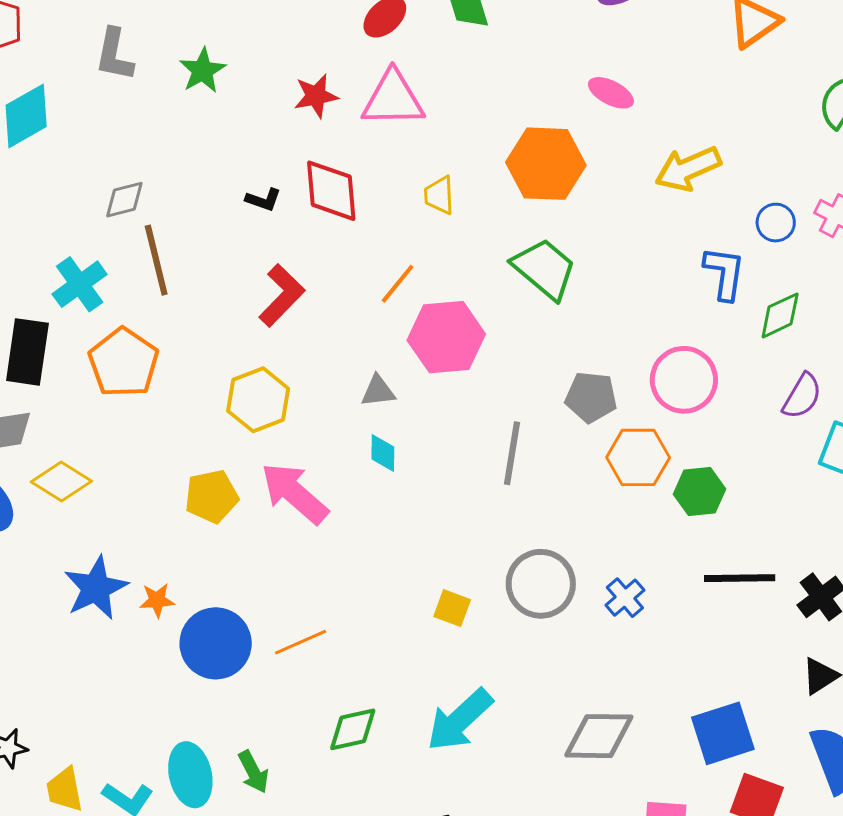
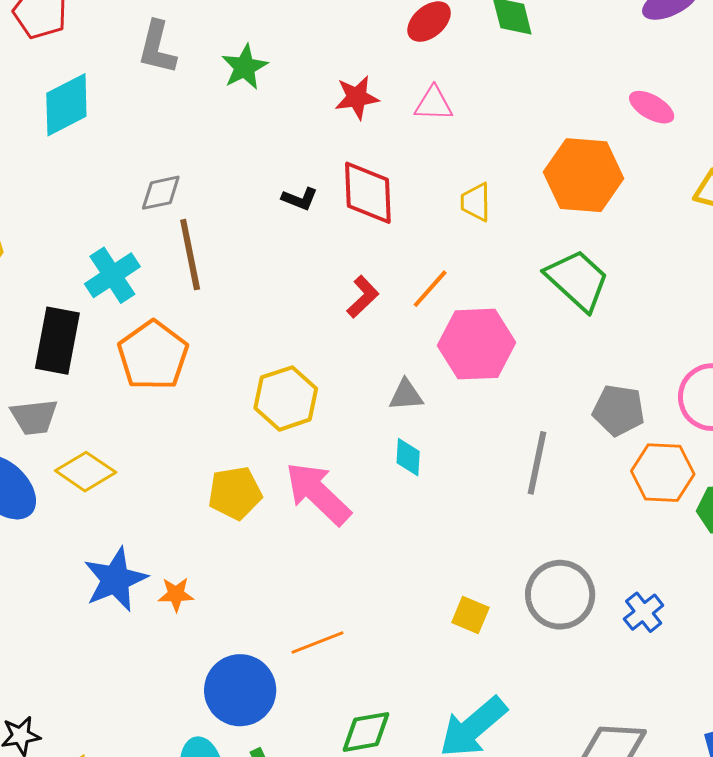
pink triangle: (393, 99) -> (434, 104), size x0.6
red L-shape: (282, 295) -> (363, 297), moved, size x0.7
blue circle: (216, 643) -> (240, 690), moved

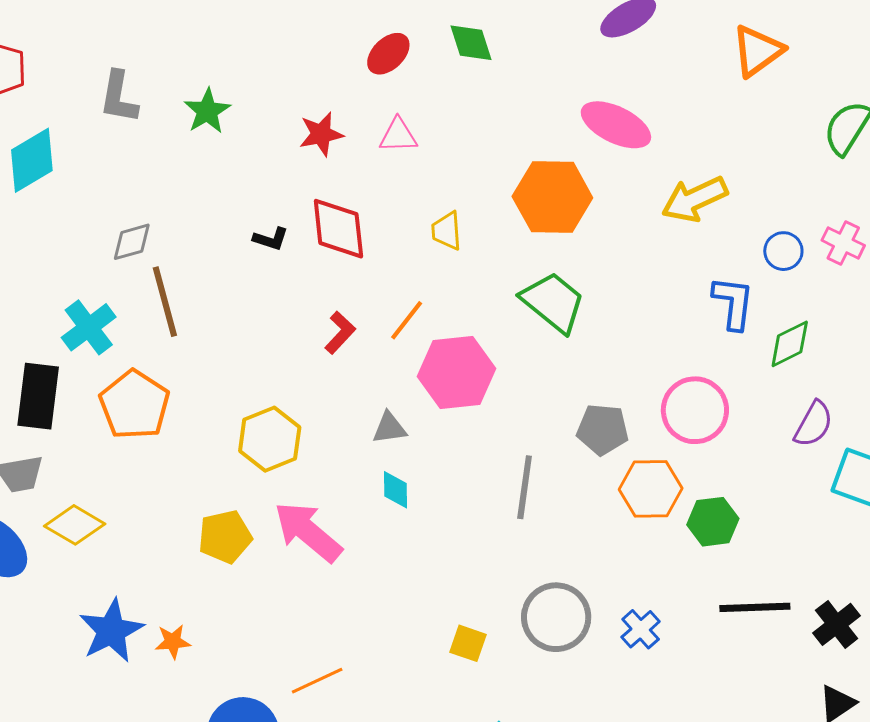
pink ellipse: (652, 107) -> (616, 125), size x1.5

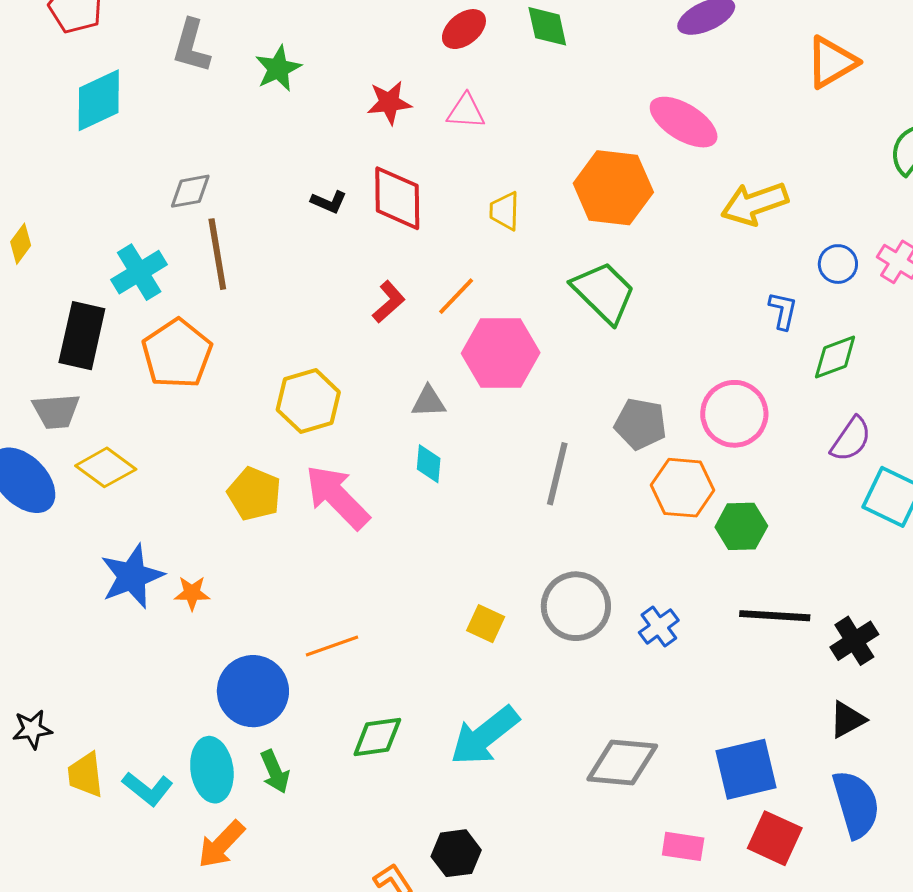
blue L-shape: (733, 303) -> (783, 311), size x0.7
yellow pentagon: (225, 537) -> (254, 494), turned 30

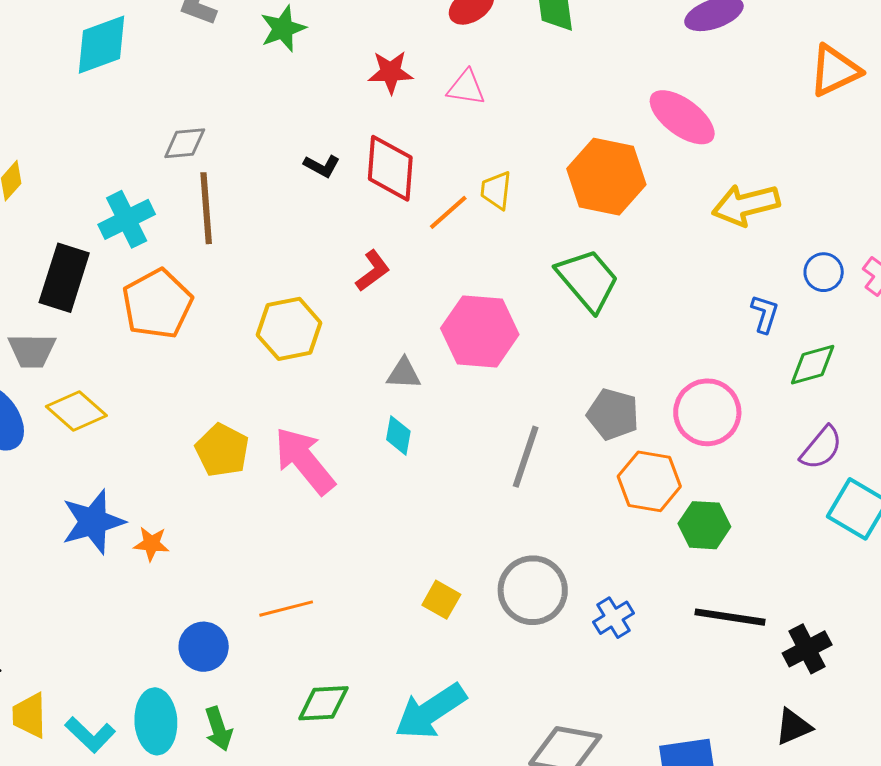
orange line: (456, 296) -> (448, 212), moved
yellow hexagon: (308, 401) -> (289, 329), moved
blue circle: (253, 691) -> (204, 647), size x0.7

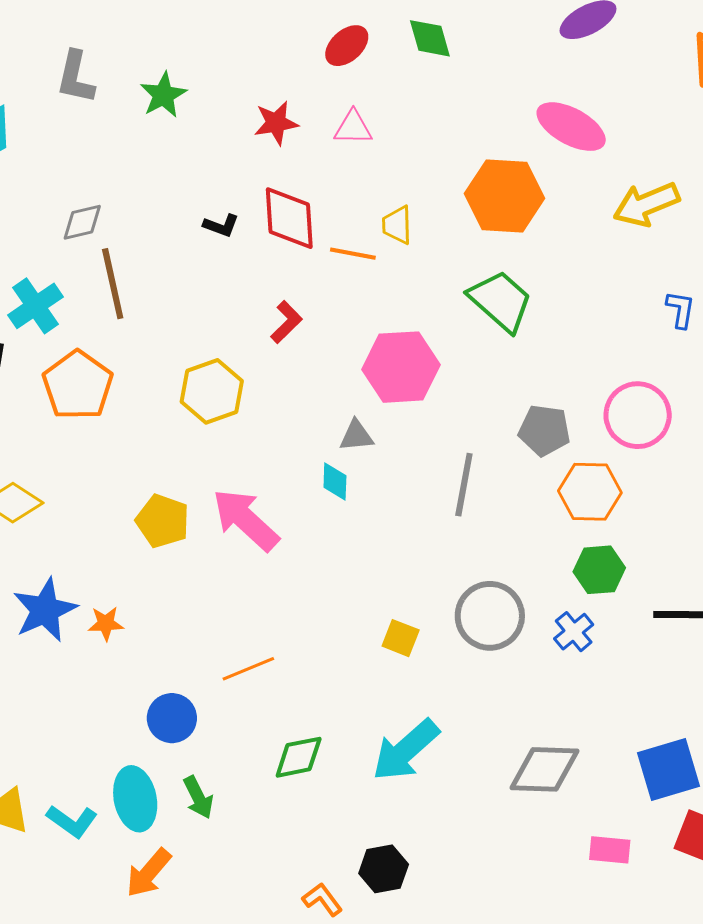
orange line: (448, 212) -> (353, 254), turned 60
gray triangle: (404, 374) -> (356, 436), moved
green hexagon: (704, 525) -> (599, 570), moved

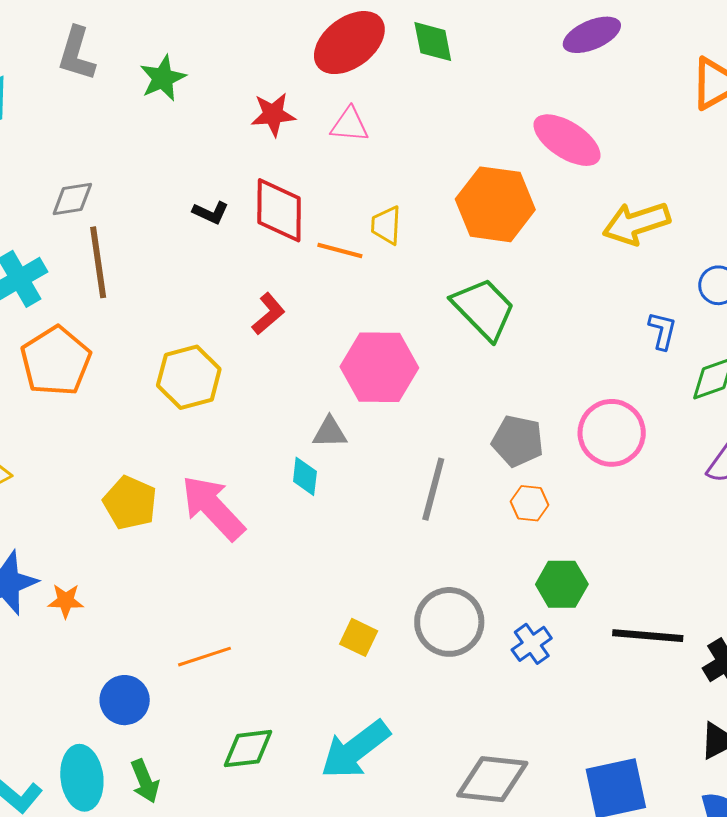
red ellipse: (347, 46) -> (349, 43), size x1.6
orange hexagon: (590, 492) -> (529, 503), moved, size x0.6

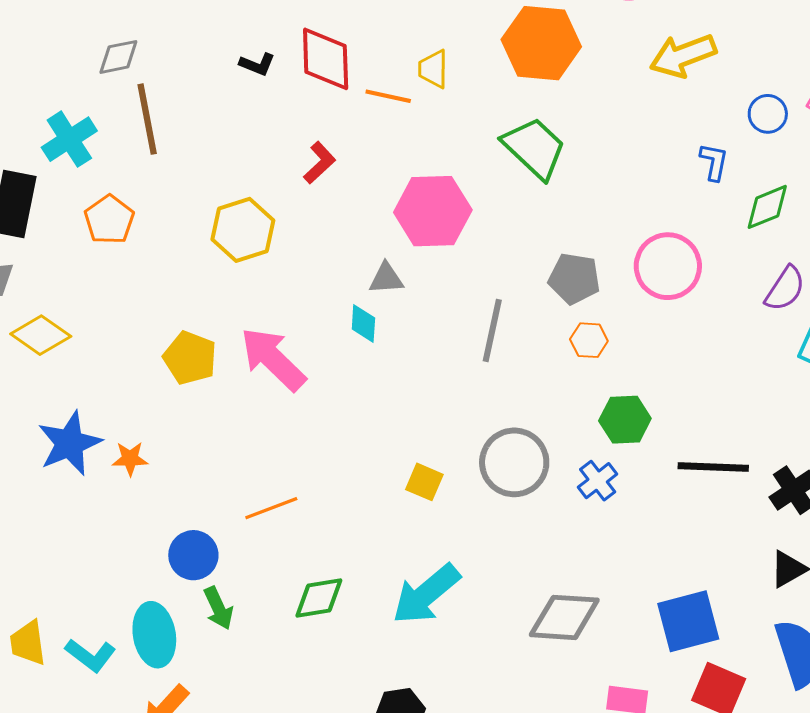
orange pentagon: (56, 361) -> (109, 220), size x0.7
green arrow: (145, 781) -> (218, 608), moved

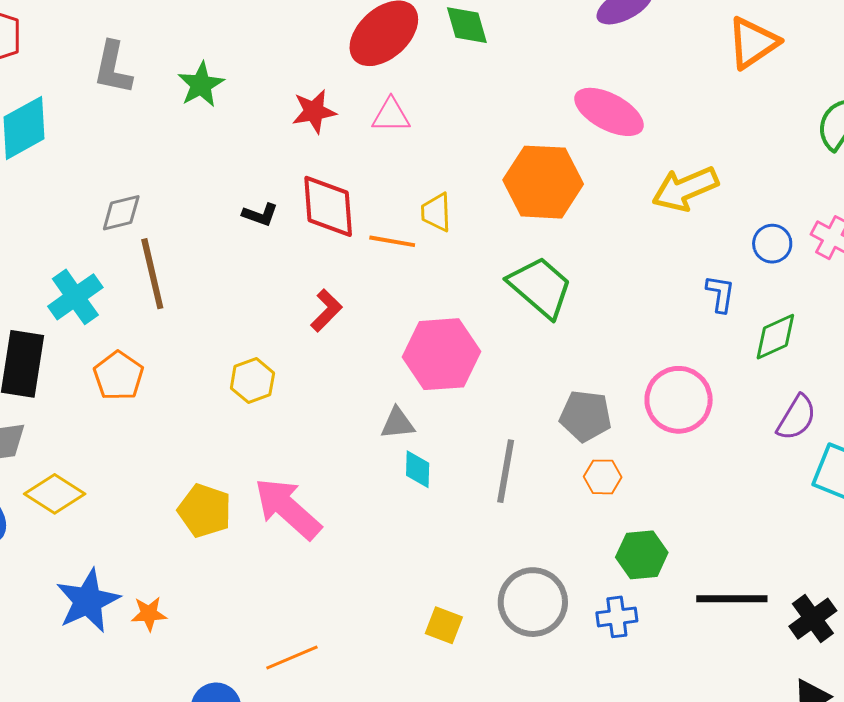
yellow hexagon: (243, 230) -> (252, 381), size x0.7
cyan diamond: (363, 324) -> (418, 469), moved
blue cross: (598, 481) -> (617, 617), turned 33

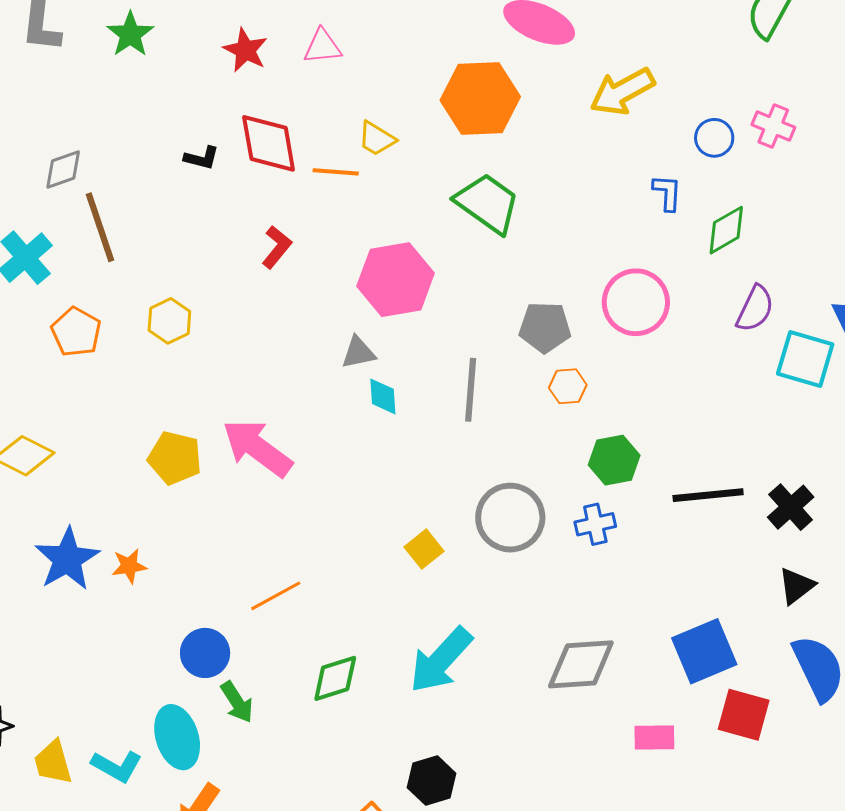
red star: (314, 111) -> (245, 50), turned -30
yellow trapezoid: (436, 212) -> (377, 139), turned -51
yellow hexagon: (252, 381) -> (169, 321), moved
yellow square: (444, 625) -> (424, 549), turned 36

